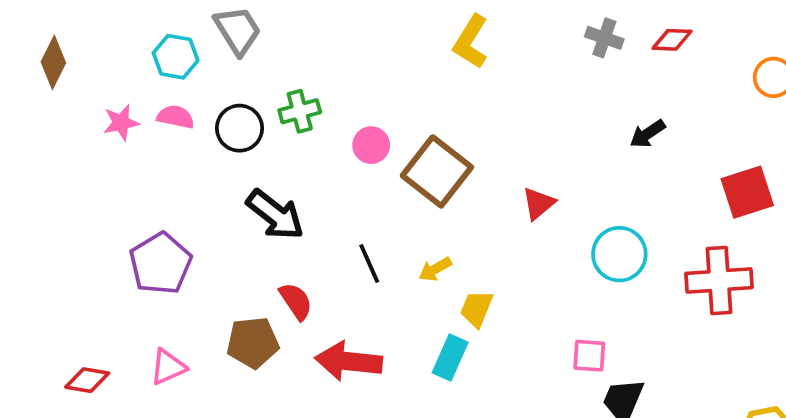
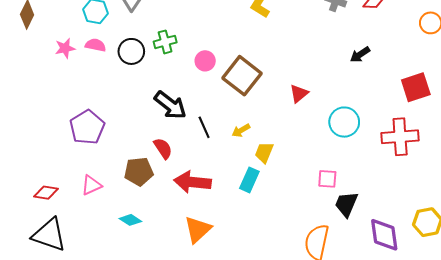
black arrow: (275, 215) -> (170, 105), moved

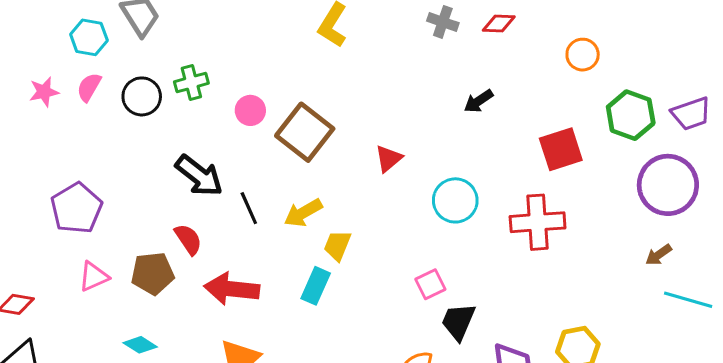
pink semicircle: (96, 45) -> (89, 87), turned -72
yellow arrow: (241, 130) -> (303, 213), size x1.4
pink square: (327, 179) -> (430, 284), turned -30
pink triangle: (91, 185) -> (94, 277), moved

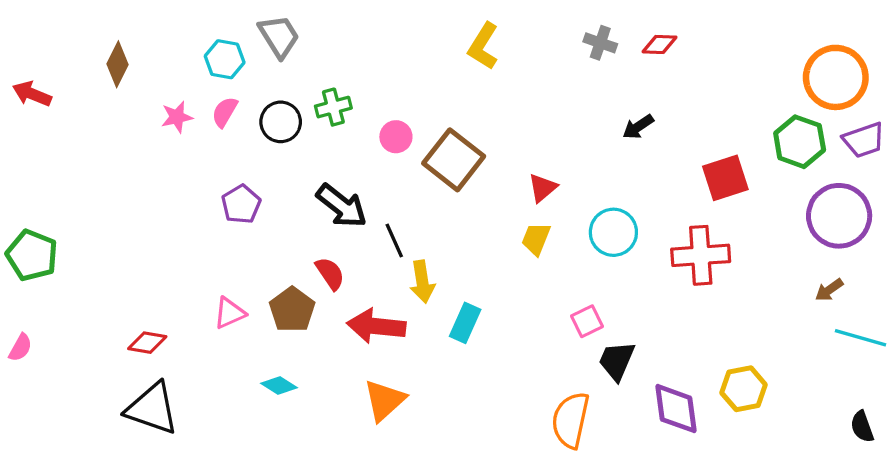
orange circle: (583, 55) -> (836, 77), moved, size x1.8
purple pentagon: (77, 208) -> (241, 204), moved, size x0.7
yellow arrow: (303, 213) -> (422, 282), moved, turned -69
yellow trapezoid: (337, 245) -> (536, 239), moved
brown pentagon: (153, 273) -> (292, 310), turned -30

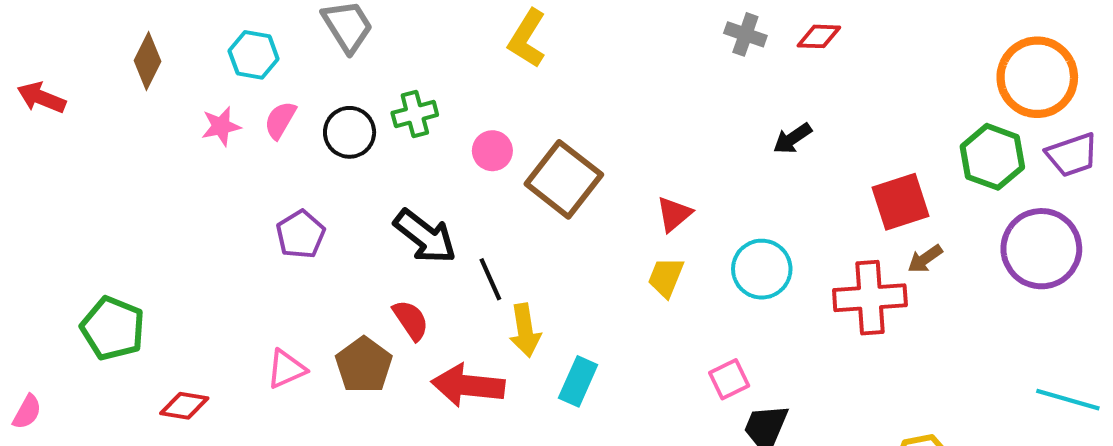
yellow L-shape: (483, 46) -> (527, 38), moved
cyan hexagon: (225, 59) -> (254, 55), moved
green pentagon: (32, 255) -> (113, 328), moved
brown arrow: (829, 290) -> (925, 259), moved

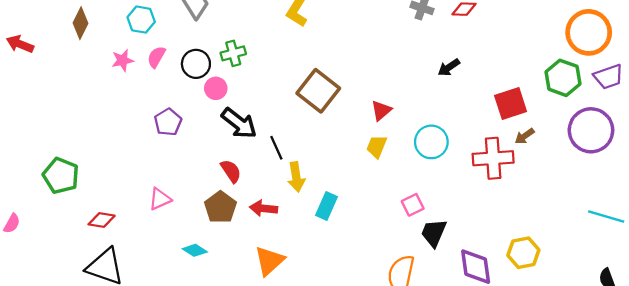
pink circle: (492, 151) -> (216, 88), moved
brown pentagon: (364, 365) -> (220, 207), moved
red arrow: (468, 385) -> (264, 208), size x0.7

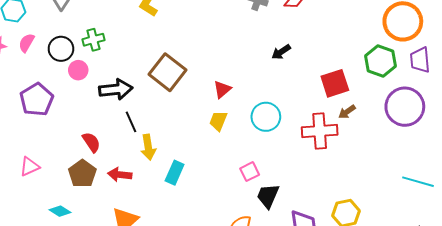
purple trapezoid: (608, 77) -> (420, 60), turned 104
purple pentagon: (168, 122) -> (37, 100), size x1.4
black arrow: (239, 123) -> (116, 89), moved, turned -44

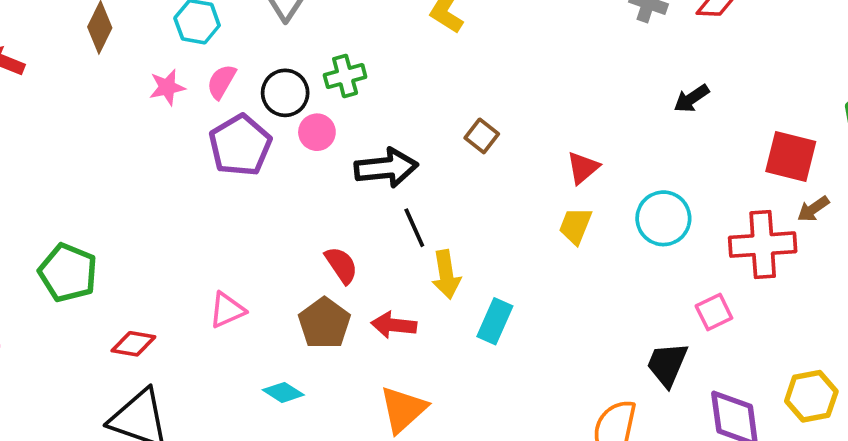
brown square: (167, 72) -> (482, 136), size x0.5
red square: (335, 83) -> (791, 157), turned 32
purple pentagon: (37, 100) -> (240, 145), moved
pink square: (250, 172) -> (714, 312), moved

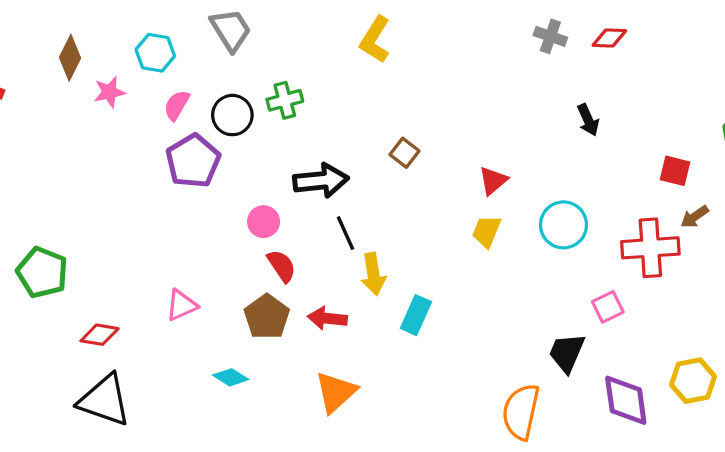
pink star: (167, 87) -> (109, 92), moved
black arrow: (691, 98) -> (588, 120), turned -80
pink circle: (317, 132) -> (264, 222), moved
red square: (791, 157) -> (675, 171), size x0.7

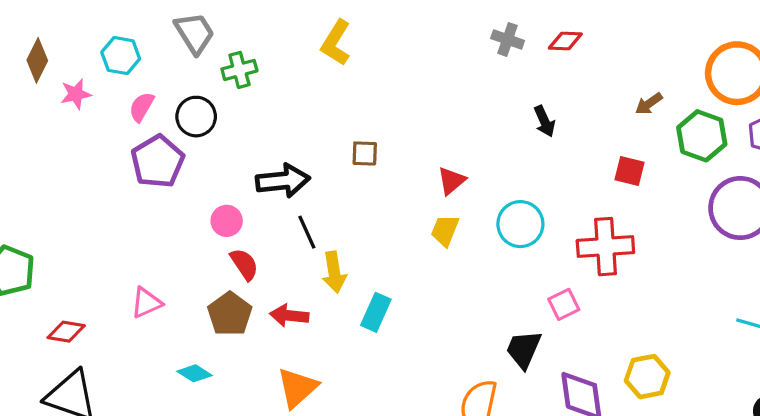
green cross: (285, 100) -> (239, 70), moved
brown square: (404, 153) -> (365, 153), turned -36
brown arrow: (695, 217) -> (649, 104), moved

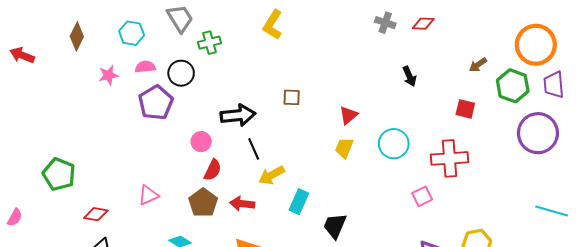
pink star: (76, 94) -> (108, 75), moved
pink semicircle: (142, 107) -> (145, 67), turned 54
red semicircle: (244, 264) -> (213, 170), turned 60
yellow arrow: (334, 272) -> (272, 175), turned 70
black trapezoid: (524, 349) -> (335, 226), moved

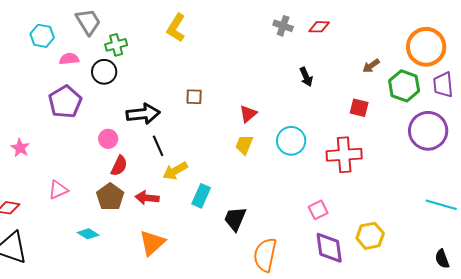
pink semicircle: (145, 67) -> (69, 59), moved
black circle: (181, 73) -> (104, 72), moved
pink star: (108, 75) -> (20, 148), moved, turned -30
pink square: (422, 196) -> (318, 210), moved

